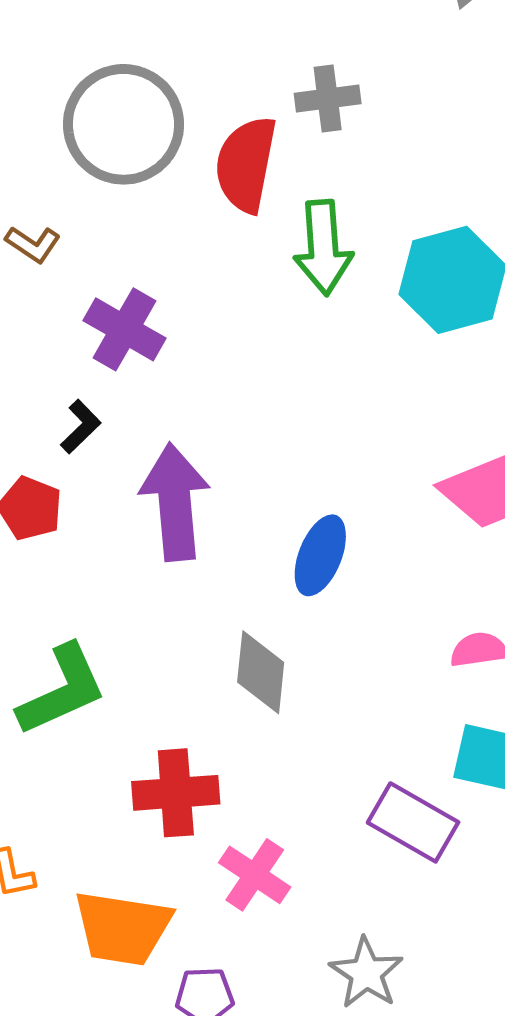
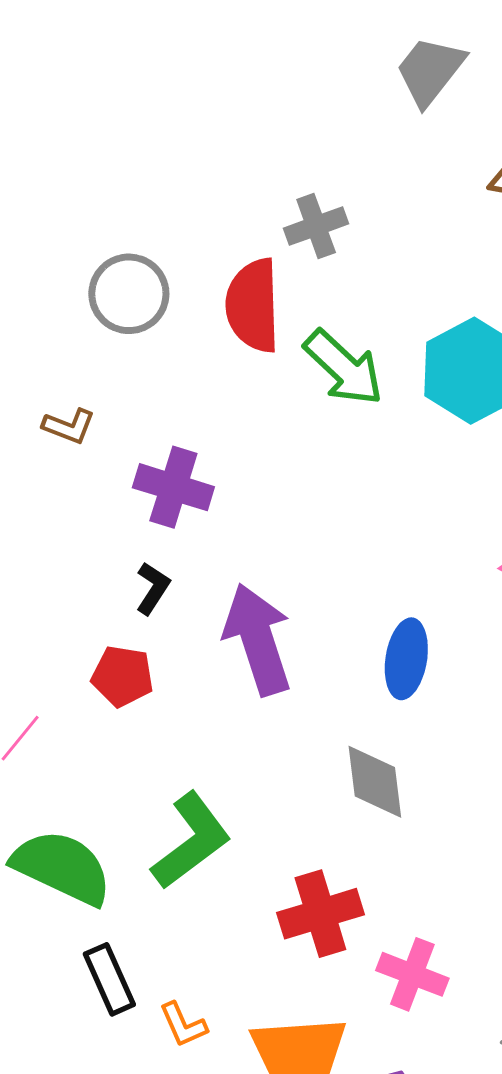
gray circle: (123, 124) -> (129, 294), size x0.7
green arrow: (323, 248) -> (344, 368), turned -30

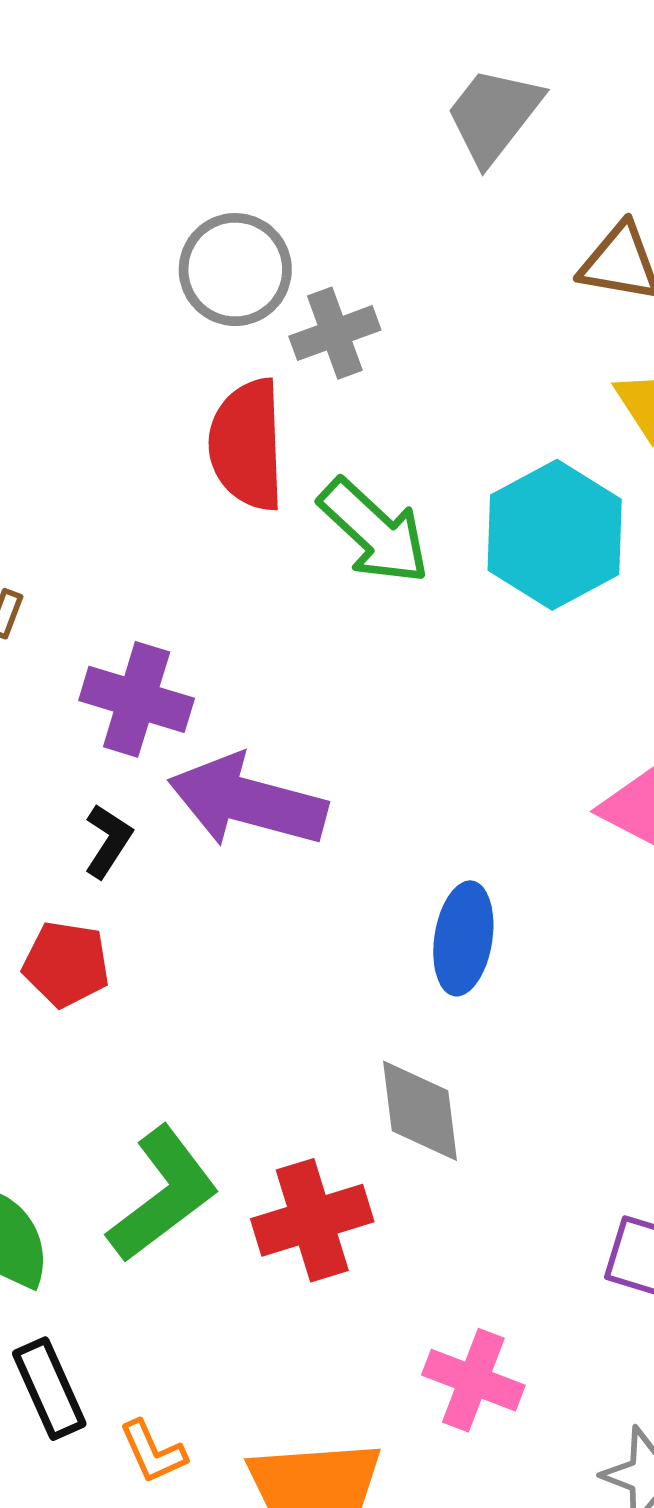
gray circle: (129, 294) -> (235, 270), moved
purple arrow: (258, 639) -> (247, 801), moved, turned -57
red cross: (320, 914) -> (312, 1220), moved

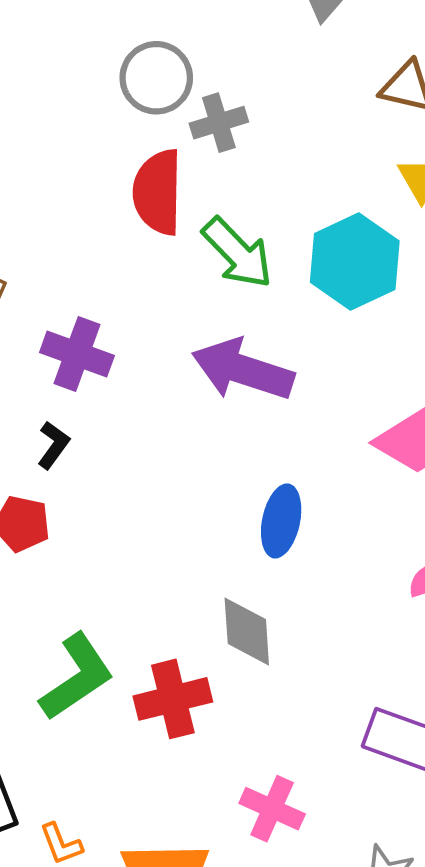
purple arrow: (247, 801) -> (243, 370), moved

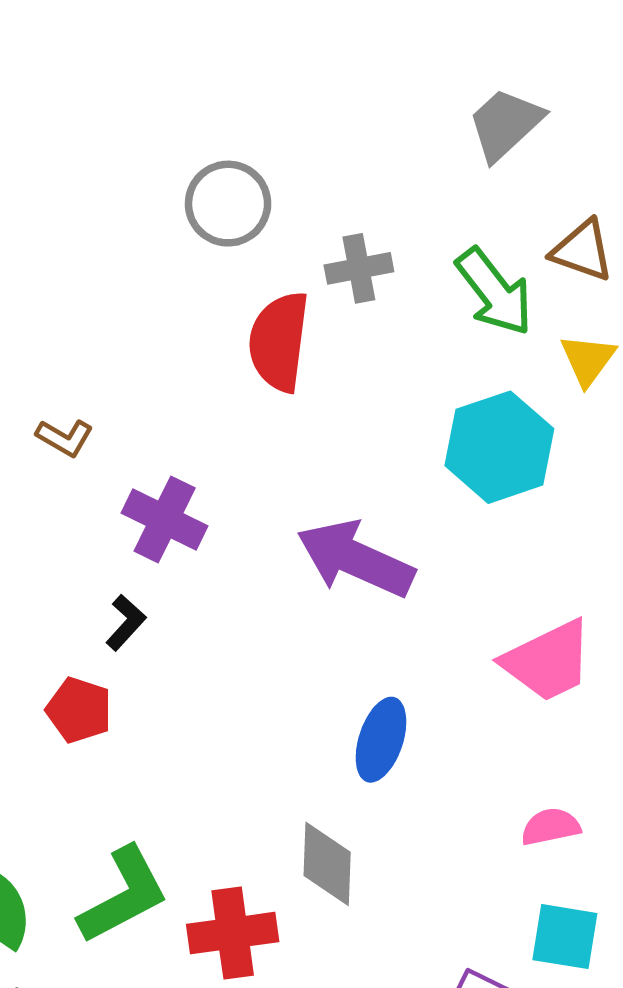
gray circle: (156, 78) -> (228, 204), moved
green arrow: (237, 253) -> (494, 292), moved

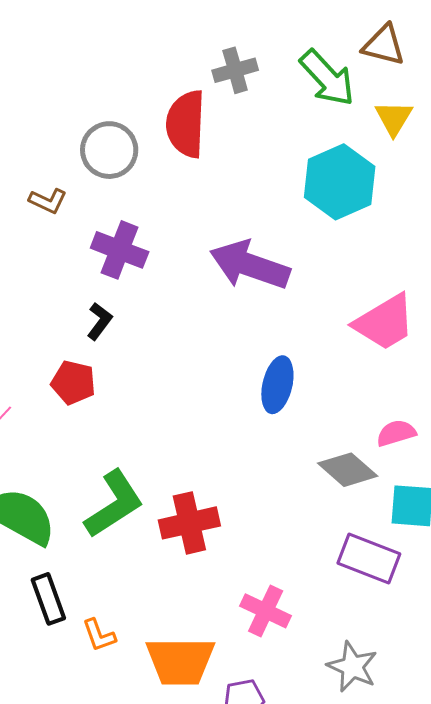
gray circle: (228, 204) -> (109, 150), moved
gray diamond: (327, 864) -> (348, 470), moved, turned -46

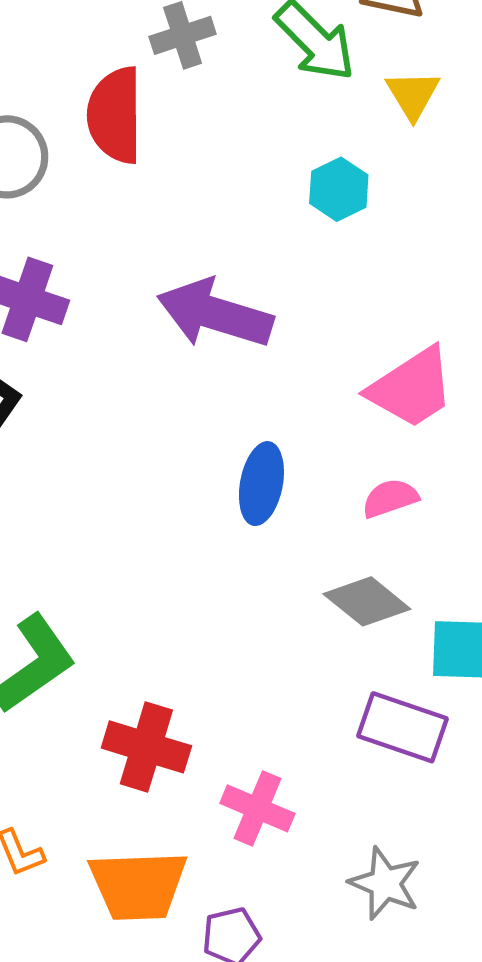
cyan hexagon: (340, 182) -> (339, 189), size x0.6
pink semicircle: (396, 433) -> (390, 498), moved
red cross: (189, 523) -> (146, 747), moved, turned 32

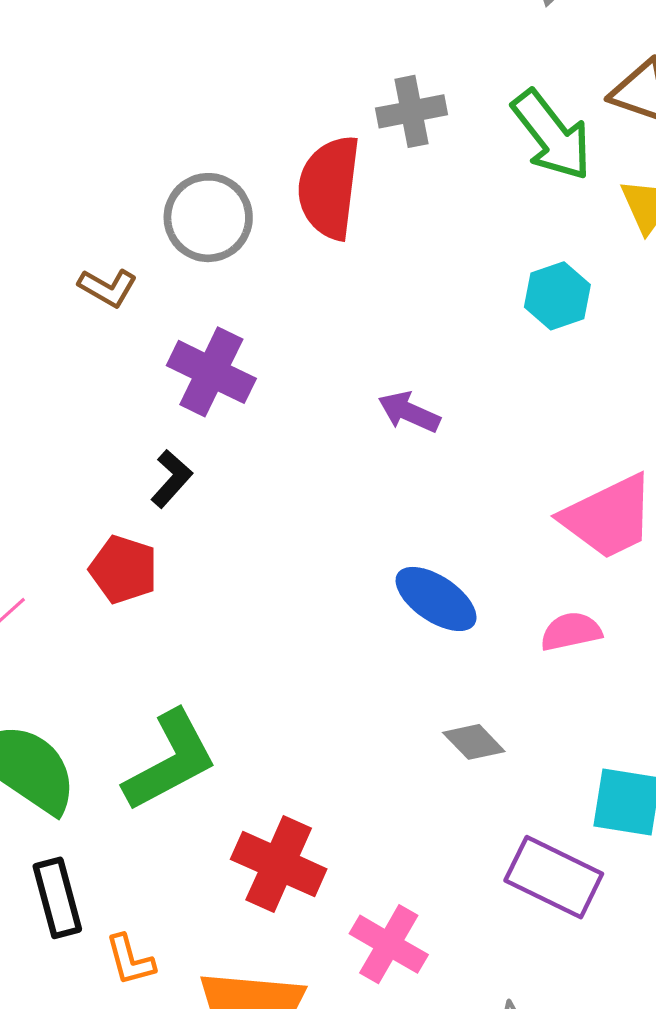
purple arrow: (215, 314) -> (409, 412), size x0.5
blue ellipse: (261, 484) -> (436, 599), turned -74
gray diamond: (367, 601) -> (474, 742), moved, size x0.7

